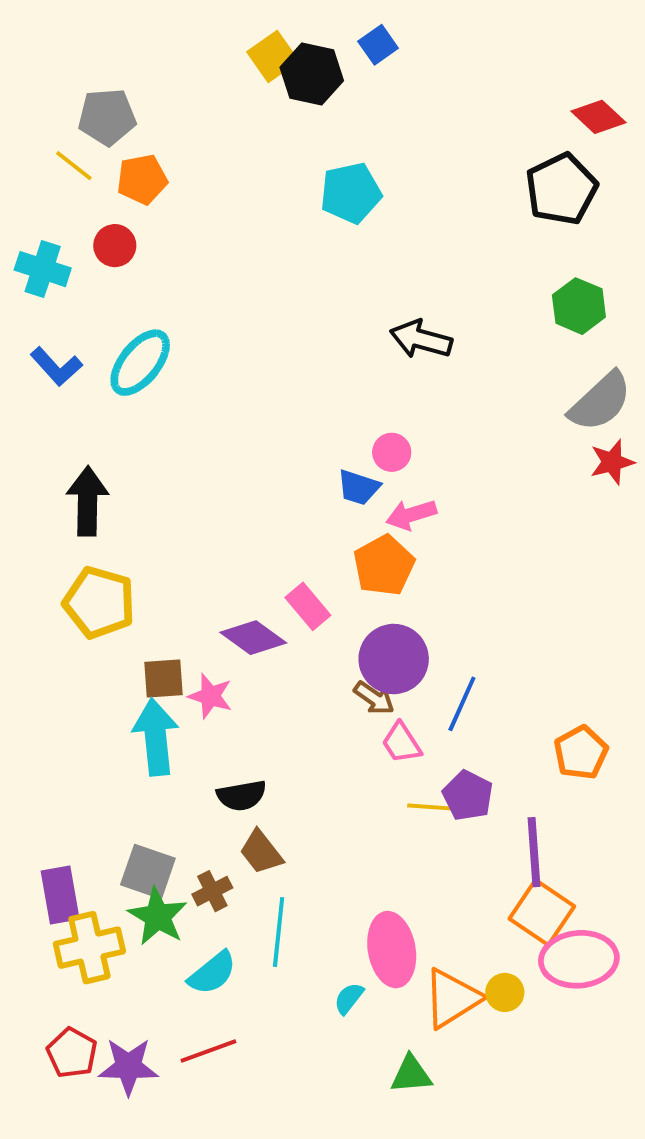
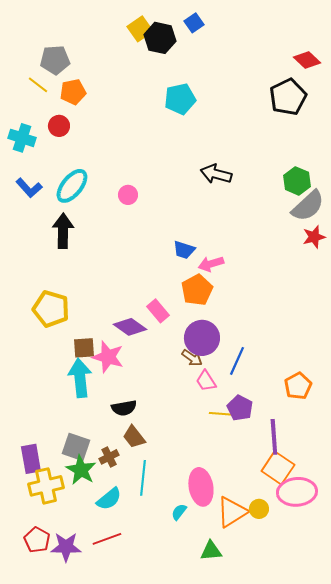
green hexagon: (579, 306) -> (297, 181), moved
pink circle: (392, 452) -> (128, 195), moved
black arrow: (88, 501) -> (63, 231), moved
pink star: (210, 696) -> (108, 357), size x1.4

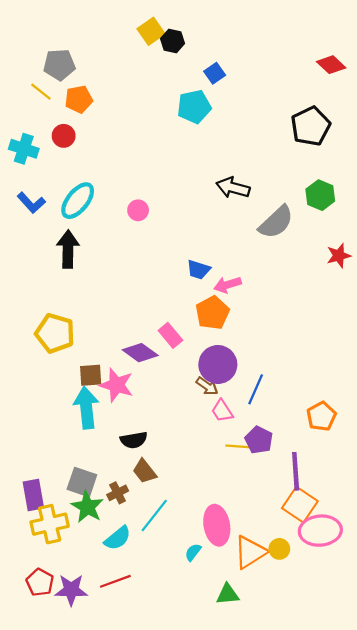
blue square: (194, 23) -> (215, 73), moved
black hexagon: (160, 38) -> (173, 41), size x0.7
black pentagon: (288, 97) -> (311, 126), moved
gray semicircle: (308, 206) -> (276, 222), moved
cyan line: (143, 478) -> (154, 515), turned 32

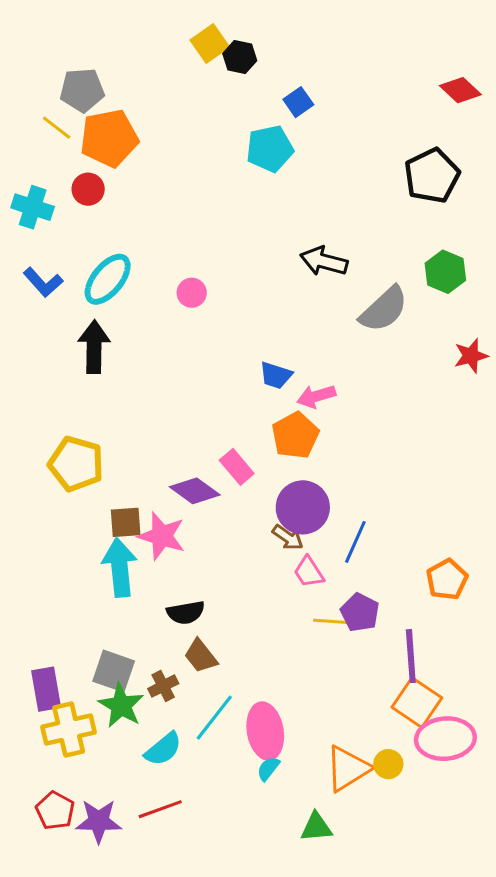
orange pentagon: (79, 99) -> (109, 138), size x1.5
pink ellipse: (217, 525) -> (265, 731), moved

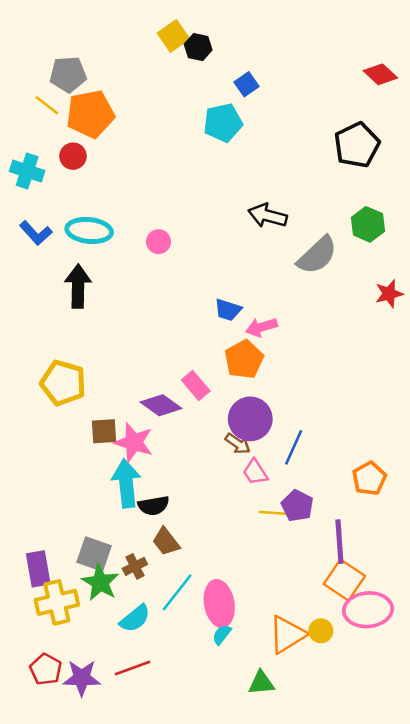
cyan ellipse: (108, 279) -> (89, 230), turned 57
cyan arrow: (120, 567) -> (126, 483), moved

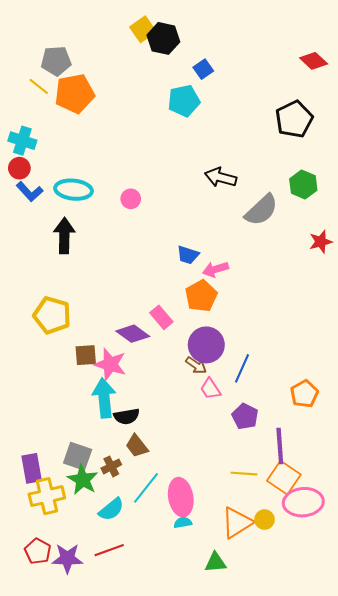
black hexagon: (198, 47) -> (163, 38), size x1.4
red circle: (73, 156) -> (19, 168), moved
yellow line: (275, 513) -> (244, 474), moved
cyan semicircle: (222, 635) -> (183, 523), turned 42

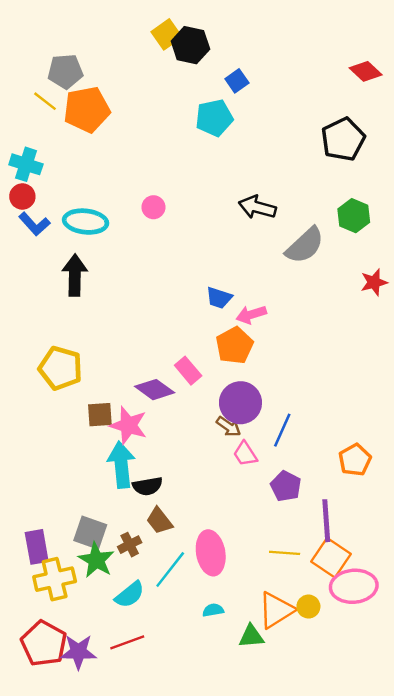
pink circle: (131, 199) -> (153, 207), moved
pink ellipse: (181, 497) -> (211, 553), moved
red pentagon: (38, 551) -> (44, 643), size x1.5
green triangle: (215, 562) -> (251, 636), moved

